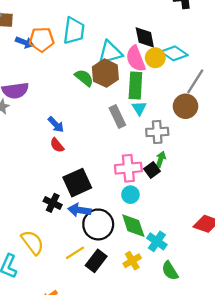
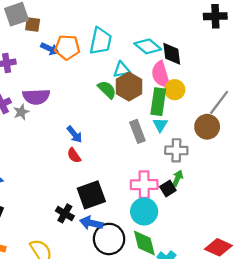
cyan triangle: (110, 53) -> (122, 70), moved, size x0.7
cyan diamond: (174, 53) -> (148, 46), moved
yellow circle: (155, 58) -> (175, 90), moved
cyan circle: (130, 195) -> (144, 211), size x1.5

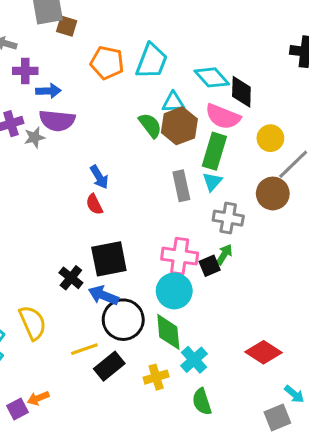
blue arrow: (50, 49) -> (48, 91), moved, turned -36
pink semicircle: (161, 75) -> (223, 117), turned -60
yellow circle: (175, 90) -> (270, 138), moved

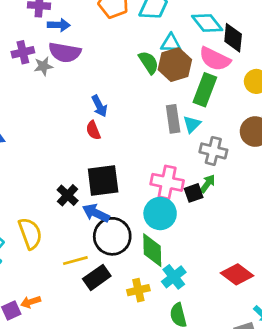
cyan triangle: (212, 182) -> (192, 124), moved

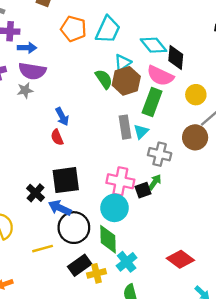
cyan triangle: (171, 43) -> (123, 63), turned -36
gray star: (43, 66) -> (25, 90), moved
black rectangle: (97, 277) -> (80, 265), moved

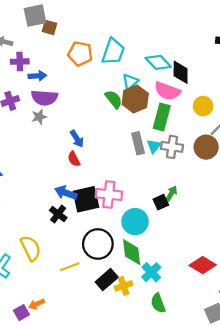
gray cross: (160, 154) -> (172, 147), moved
pink cross: (120, 181) -> (109, 194), moved
blue arrow: (60, 208) -> (66, 193), moved

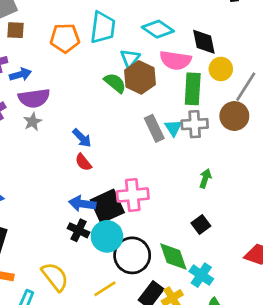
brown square: (49, 27) -> (16, 30), moved
black diamond: (181, 72) -> (204, 42), moved
green rectangle: (162, 117) -> (193, 89), moved
black square: (161, 202) -> (201, 224), moved
cyan circle: (135, 222) -> (107, 236), moved

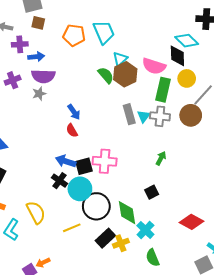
cyan trapezoid: (103, 28) -> (104, 32), turned -40
cyan diamond: (158, 29) -> (187, 41), moved
black square: (107, 206) -> (84, 166), size x0.7

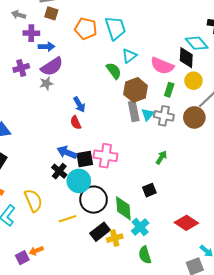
brown hexagon: (125, 74) -> (136, 90), moved
purple semicircle: (43, 76) -> (52, 66), turned -40
green rectangle: (163, 90) -> (169, 90), size x0.6

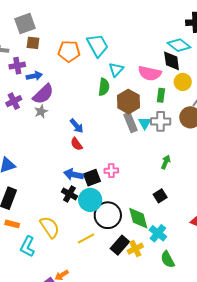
green semicircle: (114, 71) -> (104, 87), turned 54
pink cross: (105, 156) -> (111, 171), size x0.6

